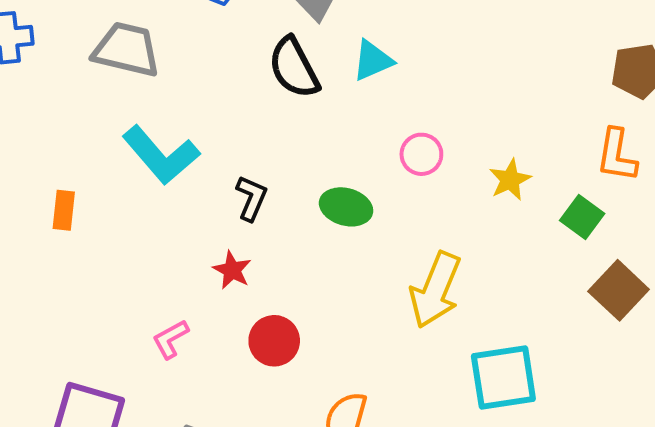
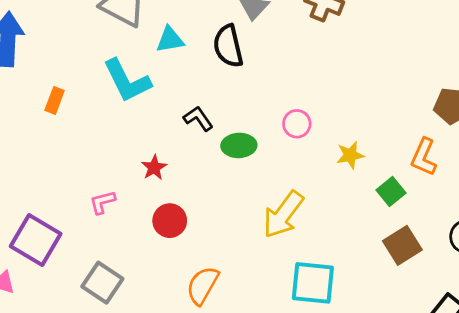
cyan triangle: (373, 60) -> (170, 40), moved
black L-shape: (251, 198) -> (198, 119), moved, turned -72
green ellipse: (346, 207) -> (239, 145), turned -32

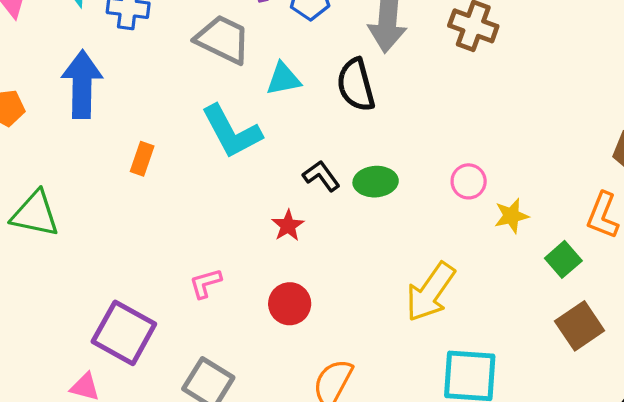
pink circle: (297, 124) -> (469, 181), moved
green ellipse: (239, 145) -> (376, 182), moved
red star: (154, 168) -> (288, 226), moved

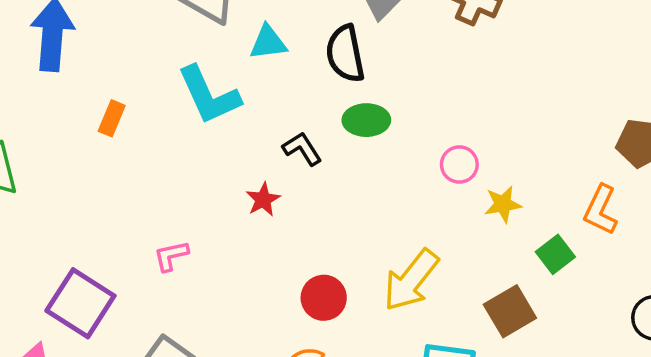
green ellipse: (376, 182) -> (366, 120), moved
red circle: (290, 304) -> (324, 298), moved
brown square: (580, 326) -> (510, 311), moved

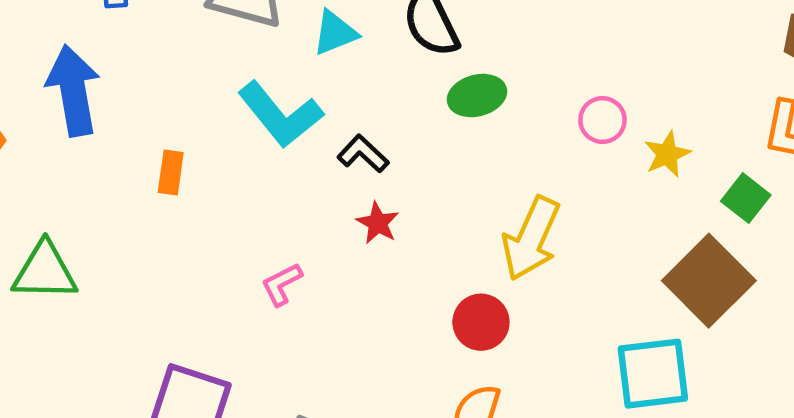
black L-shape: (302, 149) -> (363, 154), moved
pink L-shape: (171, 256) -> (282, 284), moved
yellow arrow: (411, 280) -> (531, 239), moved
brown square: (510, 311) -> (709, 281), size x1.4

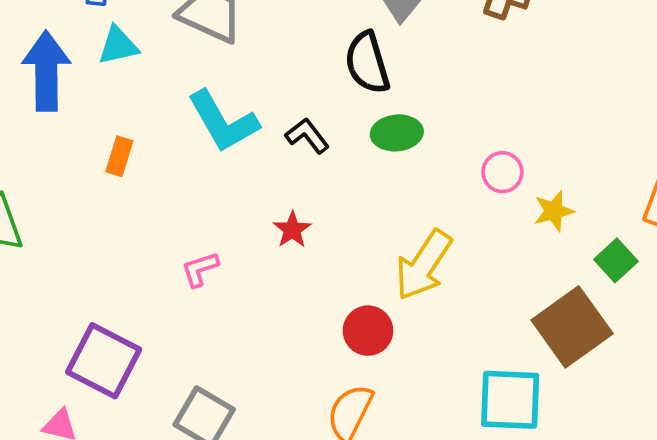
cyan triangle: (335, 33) -> (118, 46), moved
black L-shape: (363, 154) -> (307, 136), moved

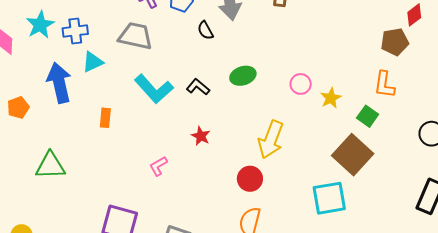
black semicircle: (367, 63) -> (205, 30), moved, size x0.6

